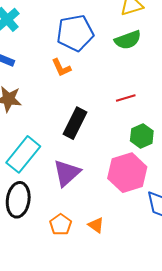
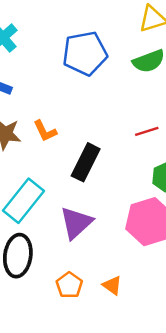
orange L-shape: (61, 68) -> (45, 131), moved

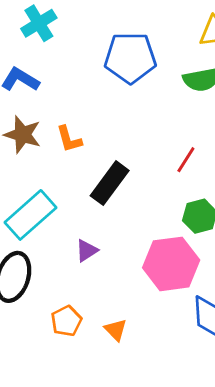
red line: (147, 131) -> (186, 160), turned -50
purple triangle: (76, 223) -> (87, 251), size x0.6

